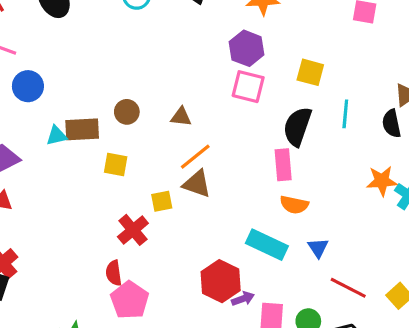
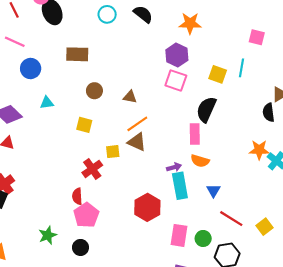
cyan line: (345, 114) -> (242, 68), moved
brown rectangle: (82, 129) -> (77, 54), moved
cyan rectangle: (267, 245) -> (180, 186), turned 50
purple arrow: (243, 299) -> (174, 167), moved

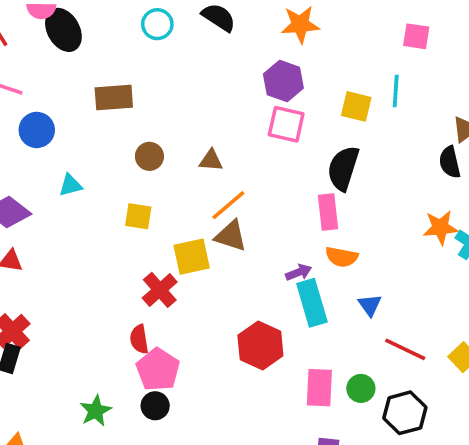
yellow square: (113, 152) -> (192, 257), size x1.5
black circle: (80, 247) -> (155, 406), moved

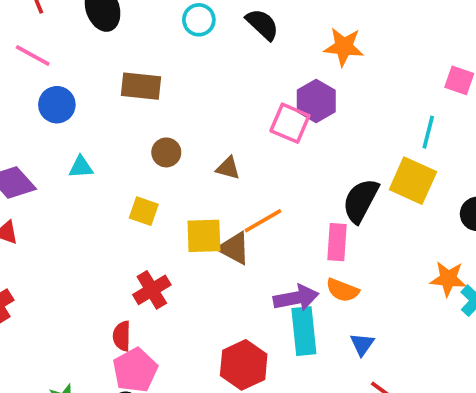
yellow square: (356, 106) -> (413, 181), moved, size x1.4
pink square: (286, 124) -> (290, 123), moved
orange line: (228, 205) -> (263, 221), moved
yellow square: (192, 257) -> (204, 236), moved
purple arrow: (299, 272) -> (296, 298), size x1.6

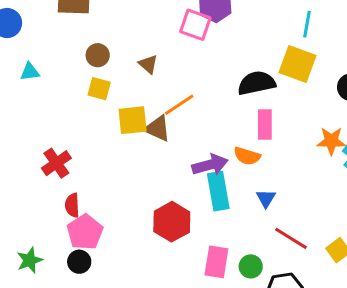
brown triangle: (228, 168) -> (148, 64), turned 30
black semicircle: (361, 201) -> (257, 83), turned 54
yellow square: (144, 211) -> (99, 89), moved
pink rectangle: (337, 242) -> (265, 124), moved
red cross: (152, 290) -> (56, 163), moved

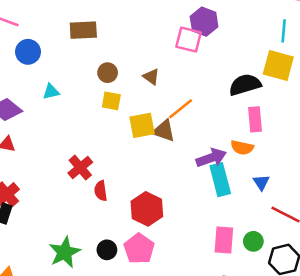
red semicircle: (72, 205) -> (101, 191), moved
red hexagon: (172, 222) -> (147, 209), moved
pink pentagon: (85, 232) -> (139, 249), moved
green star: (30, 260) -> (65, 252), size x1.4

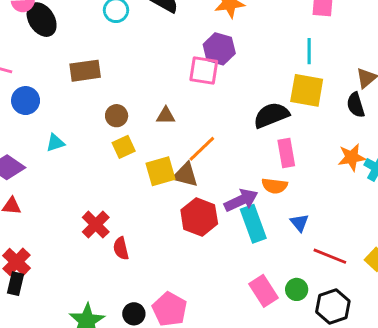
brown triangle: (151, 77) -> (166, 116), turned -30
yellow square: (111, 101) -> (124, 147), turned -30
red hexagon: (147, 209) -> (199, 217), moved
pink rectangle: (224, 240) -> (264, 291), turned -32

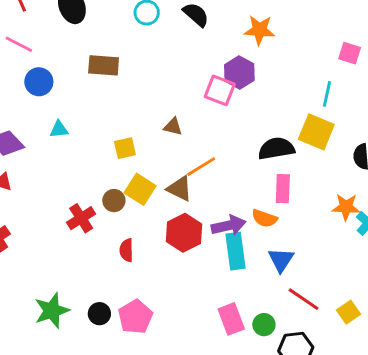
brown circle: (117, 116) -> (114, 201), moved
yellow square: (160, 171) -> (140, 189), moved, turned 36
blue triangle: (299, 223) -> (281, 260), size x1.4
red semicircle: (121, 248) -> (126, 250), moved

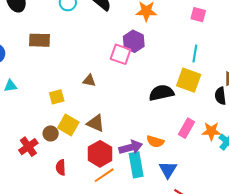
pink square: (350, 53) -> (198, 15), moved
orange line: (201, 167) -> (104, 175), moved
pink rectangle: (283, 189) -> (187, 128), moved, turned 30

